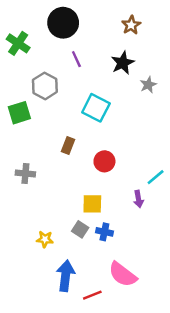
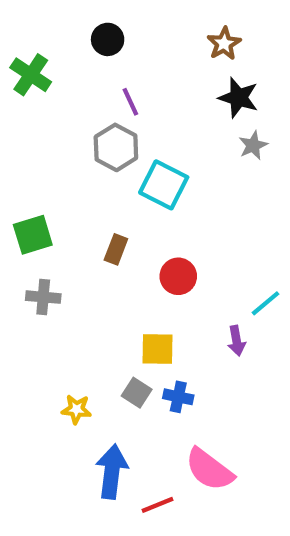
black circle: (63, 23) -> (108, 39), size x0.6
black star: (123, 63) -> (239, 98), moved, turned -30
gray hexagon: (45, 86) -> (116, 147), moved
green square: (19, 113) -> (33, 235), moved

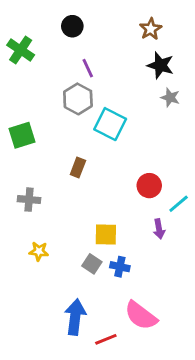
gray star: (253, 145) -> (170, 98), turned -30
green square: (33, 235) -> (22, 135), moved
red circle: (178, 276) -> (149, 186), moved
yellow star: (76, 409) -> (39, 251), moved

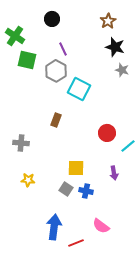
green square: (22, 135) -> (27, 60), moved, turned 30
purple arrow: (159, 229) -> (114, 173), moved
pink semicircle: (141, 316) -> (101, 226), size x0.7

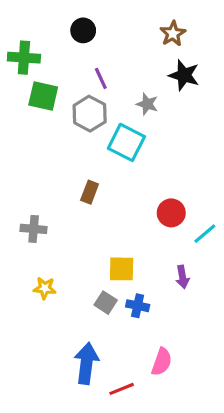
green cross: (15, 36) -> (24, 58), turned -30
gray star: (122, 70) -> (147, 104), moved
pink semicircle: (101, 226) -> (162, 362), turned -108

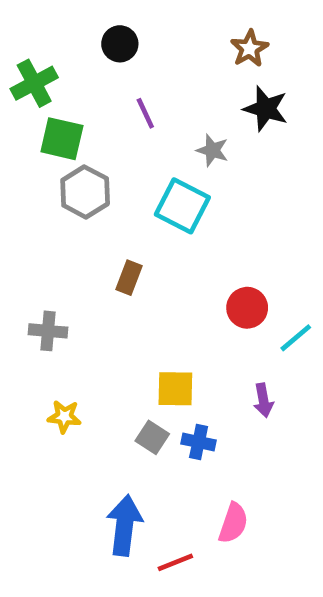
green cross: (24, 58) -> (34, 83), turned -32
gray hexagon: (90, 114) -> (85, 192), moved

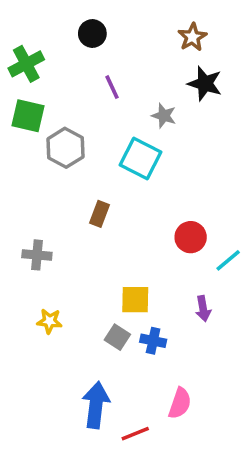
green square: (62, 139) -> (28, 116), moved

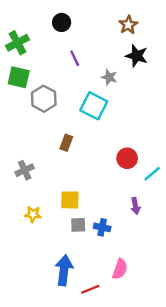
gray cross: (37, 255) -> (25, 170), turned -30
yellow square: (135, 300) -> (70, 200), moved
gray square: (117, 337) -> (78, 225), turned -35

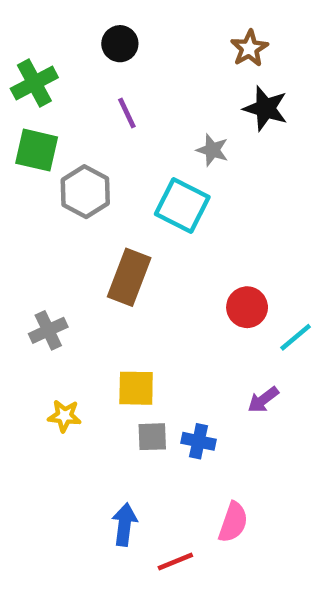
purple line: (75, 58) -> (127, 113), moved
brown rectangle: (66, 143) -> (129, 277), size x1.6
purple arrow: (135, 206) -> (263, 400), turned 63
blue arrow: (64, 270) -> (125, 525), size x0.7

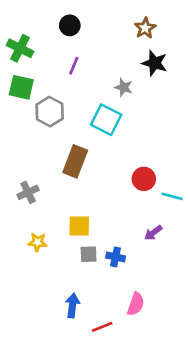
green cross: (34, 83) -> (20, 48), turned -35
purple line: (127, 113) -> (74, 66), turned 48
cyan line: (296, 337) -> (172, 196), turned 55

